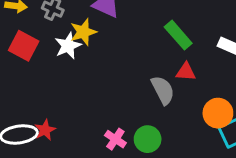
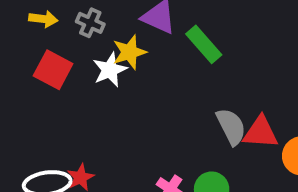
green rectangle: (178, 35) -> (204, 44), moved
red triangle: (186, 72) -> (261, 132), moved, size x1.4

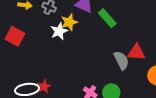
red square: (53, 70) -> (15, 36), moved
red triangle: (261, 132) -> (136, 52), moved

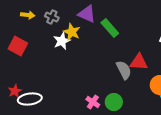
yellow star: (69, 22) -> (72, 32), turned -30
red star: (44, 86) -> (15, 91), moved

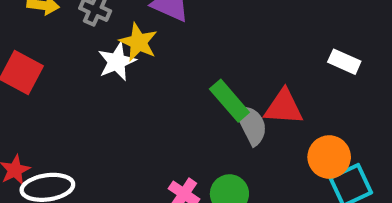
green rectangle: (110, 28) -> (229, 101), moved

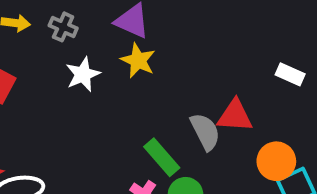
yellow star: (138, 42) -> (138, 61), moved
green rectangle: (229, 101) -> (162, 157), moved

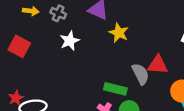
yellow star: (138, 61) -> (119, 33), moved
green rectangle: (162, 157) -> (115, 89), turned -35

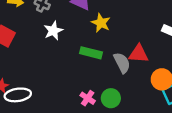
green rectangle: (115, 89) -> (91, 53), moved

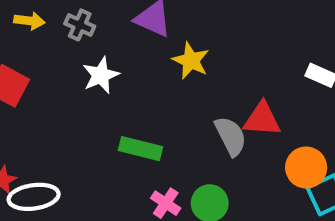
green rectangle: (91, 53) -> (141, 149), moved

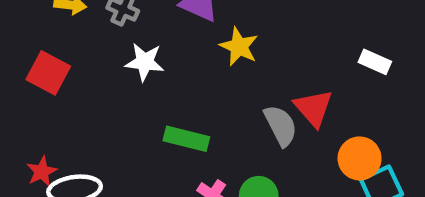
white star: (101, 75) -> (145, 62), turned 30
red triangle: (262, 119) -> (313, 108), turned 45

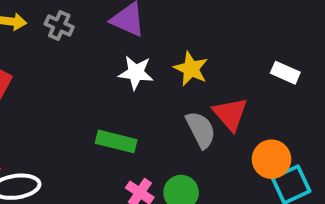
yellow star: (239, 47) -> (191, 69), moved
white star: (145, 62) -> (136, 73), moved

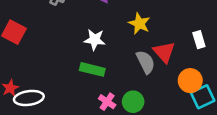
white star: (136, 73) -> (95, 40), moved
white rectangle: (285, 73) -> (199, 40), moved, turned 49

